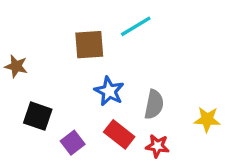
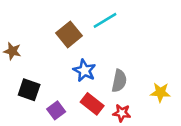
brown square: (89, 45) -> (69, 34), turned -35

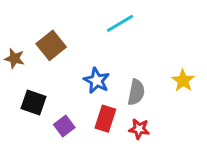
brown square: (69, 34) -> (51, 45), moved
yellow star: (160, 92) -> (183, 81), moved, turned 30
red rectangle: (92, 104) -> (105, 119), turned 70

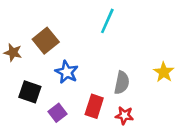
cyan line: (120, 23) -> (107, 21), turned -35
blue star: (97, 81) -> (67, 72), moved

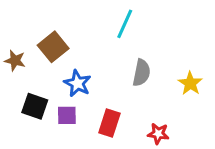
gray semicircle: (122, 83) -> (141, 73), moved
purple square: (57, 113) -> (67, 115), moved, turned 36
red star: (124, 115) -> (158, 134), moved

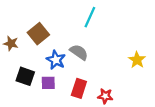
gray semicircle: (141, 73) -> (79, 52), moved, turned -66
red star: (158, 134) -> (105, 96), moved

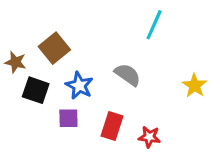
cyan line: (90, 17) -> (154, 25), moved
gray semicircle: (79, 52) -> (128, 75), moved
black square: (25, 76) -> (36, 90), moved

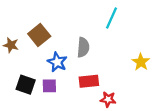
gray semicircle: (128, 75) -> (83, 47), moved, turned 60
black square: (36, 90) -> (26, 85), moved
red rectangle: (112, 126) -> (89, 81), moved, turned 66

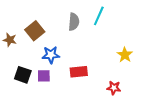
gray semicircle: (83, 47) -> (74, 22), moved
blue star: (57, 62) -> (51, 55), turned -30
red star: (108, 99) -> (114, 88), moved

